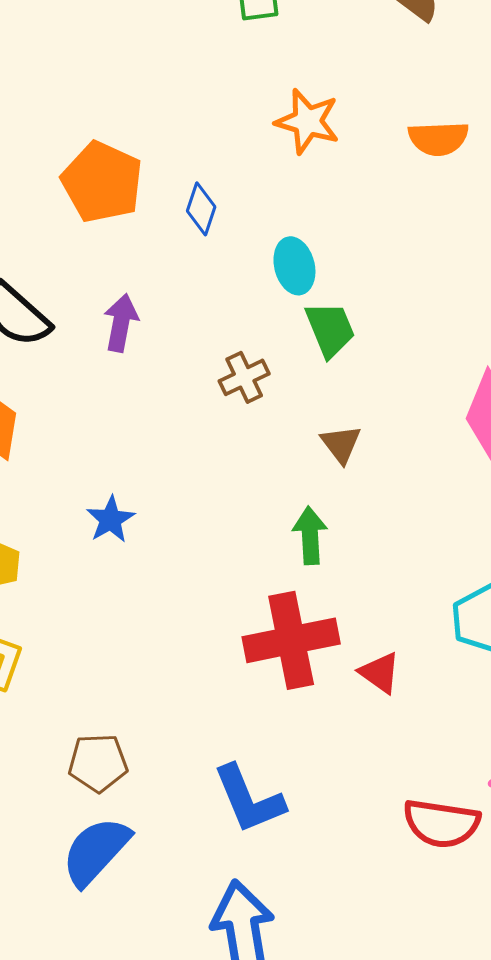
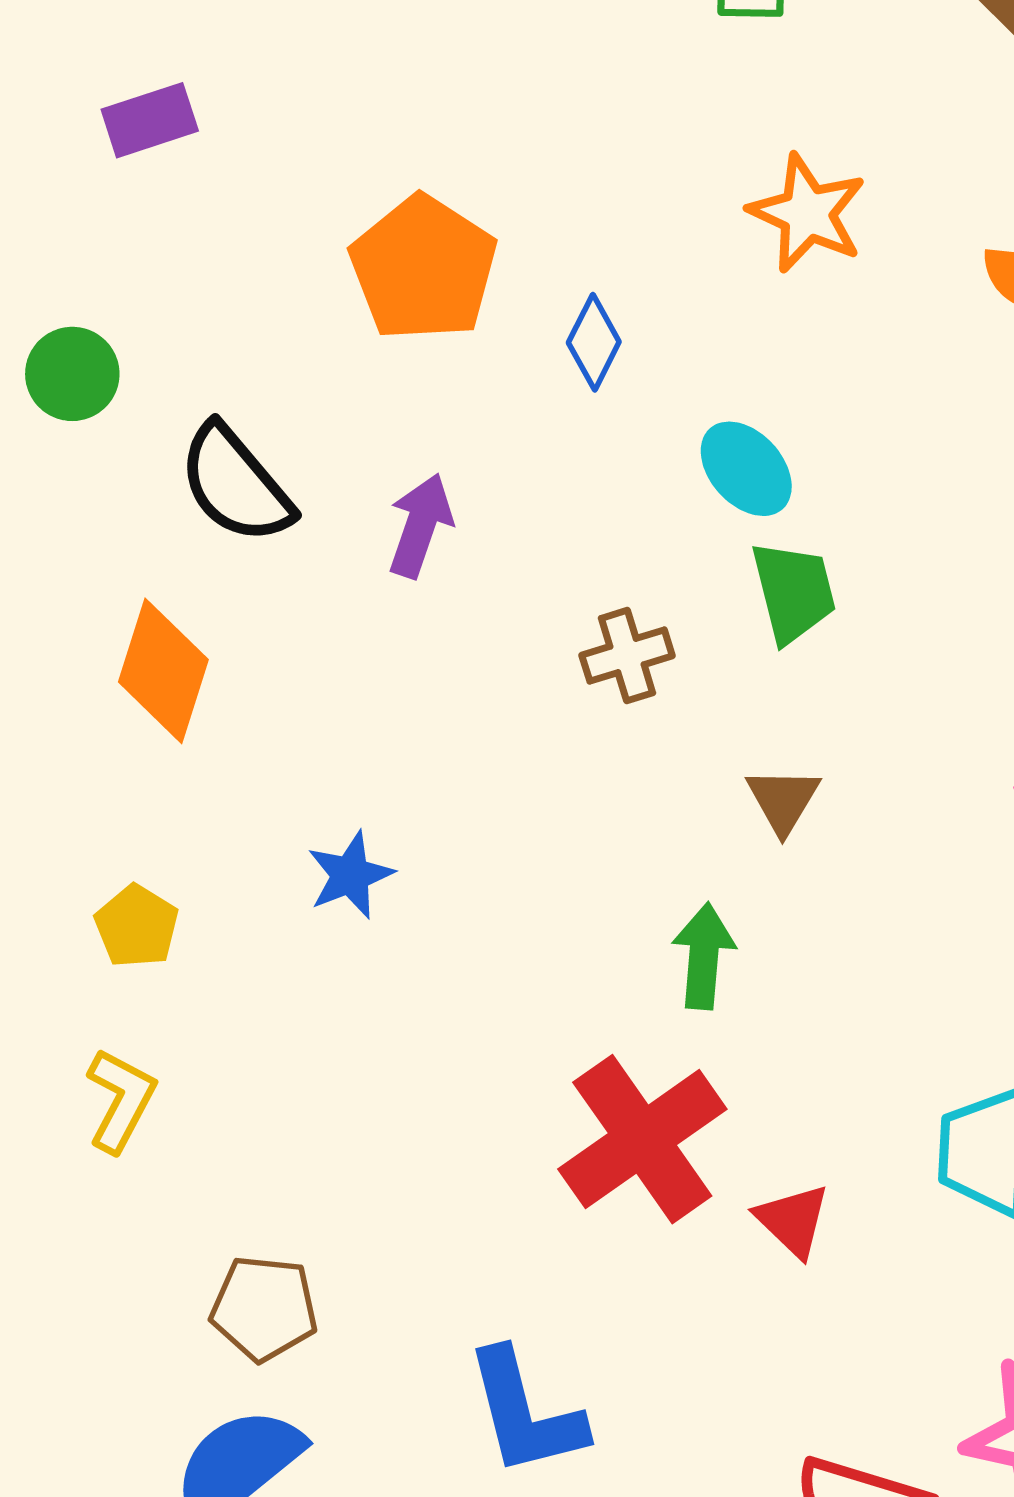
cyan ellipse: (294, 266) -> (746, 469), turned -36
red cross: (291, 640) -> (642, 1139), turned -32

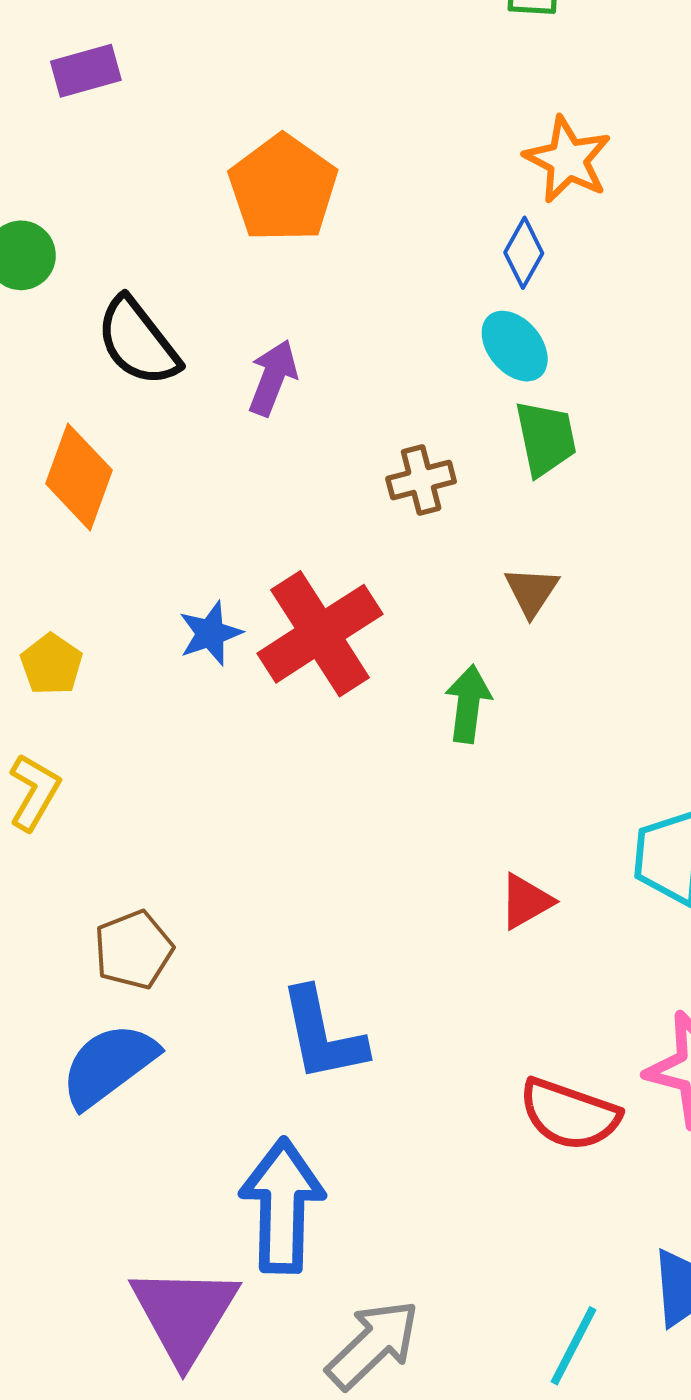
blue diamond: (594, 342) -> (524, 253), moved
red cross: (642, 1139) -> (320, 634), moved
red triangle: (793, 1220) -> (526, 901), turned 44
brown pentagon: (264, 1308) -> (133, 950), turned -30

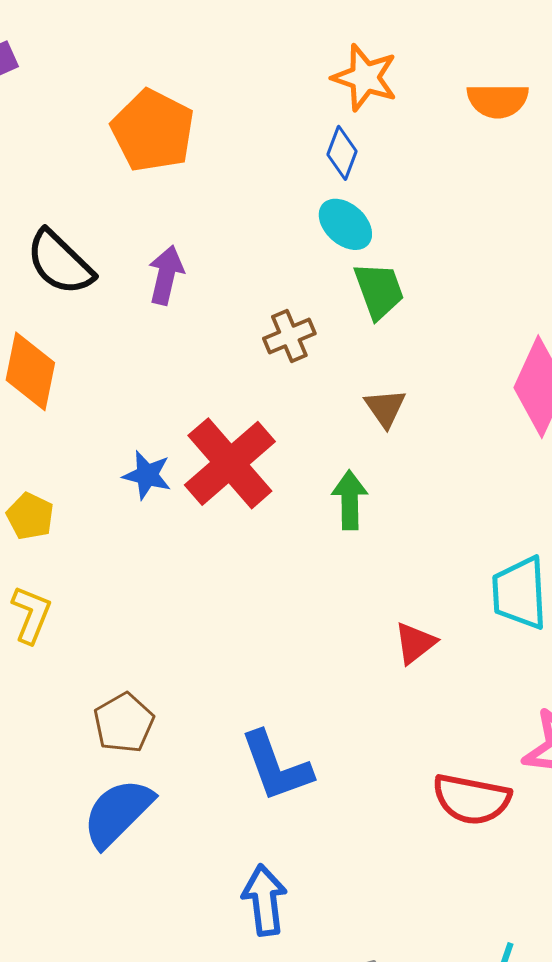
blue star: (210, 633) -> (147, 475), turned -30
blue arrow: (282, 1206) -> (265, 900), size x0.7

